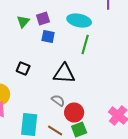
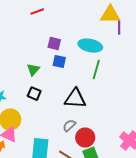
purple square: (43, 18) -> (54, 44), turned 32
green triangle: (23, 22) -> (33, 70), moved
gray semicircle: (58, 100) -> (69, 126), turned -80

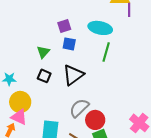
purple square: (54, 44) -> (64, 26), turned -32
black triangle: (75, 99) -> (73, 75), moved, turned -40
gray semicircle: (69, 126) -> (79, 108), size x1.5

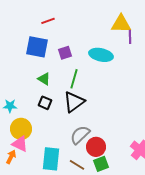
blue square: (69, 44) -> (37, 47), moved, size x1.6
green triangle: (43, 52) -> (44, 79), turned -40
green line: (106, 52) -> (74, 79), moved

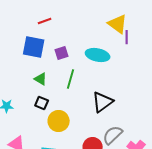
yellow triangle: (121, 24) -> (118, 24), turned 35
black triangle: (74, 102) -> (103, 102), moved
yellow circle: (21, 129) -> (59, 121), moved
gray semicircle: (80, 135) -> (113, 135), moved

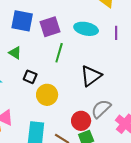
purple line: (127, 37) -> (116, 33), moved
purple square: (62, 53) -> (50, 27), size x1.5
green triangle: (41, 79) -> (15, 53), moved

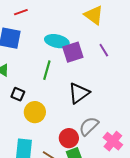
purple square: (50, 27) -> (73, 52), moved
cyan ellipse: (86, 29) -> (57, 41), moved
purple line: (116, 33) -> (104, 50), turned -32

